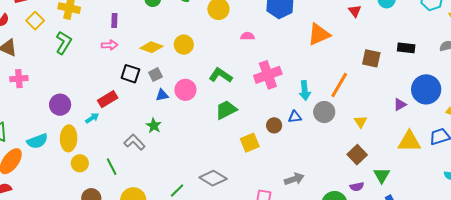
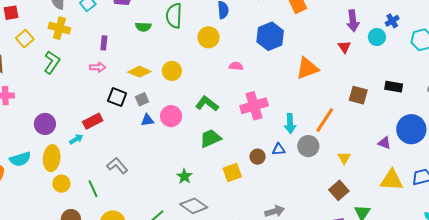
purple triangle: (400, 105) -> (384, 143), turned 48
green star: (154, 126) -> (184, 176), moved

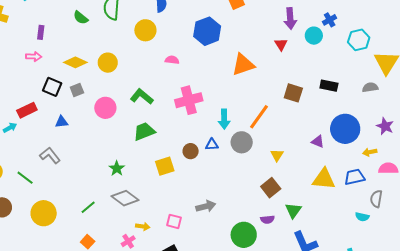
green semicircle: (143, 27) -> (81, 18), turned 35
blue triangle: (147, 120) -> (62, 122), moved
green line: (93, 189) -> (25, 178), turned -30

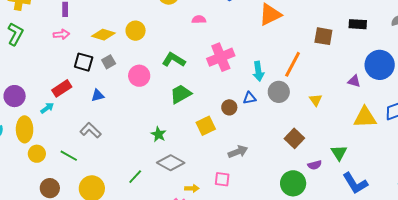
brown square: (271, 188) -> (294, 138), moved
gray arrow: (206, 206) -> (238, 152), moved

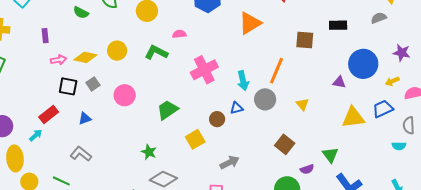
pink arrow: (61, 34) -> (59, 60), moved
green L-shape: (174, 60) -> (156, 52), moved

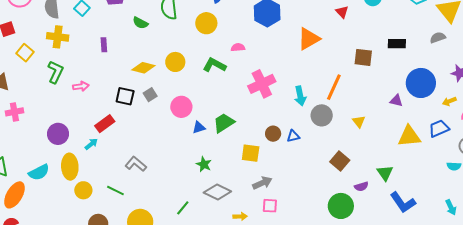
pink arrow: (59, 60) -> (81, 86), moved
blue triangle: (236, 108) -> (293, 136), moved
blue triangle: (85, 118) -> (199, 127), moved
yellow square: (195, 139) -> (251, 153), turned 36
gray arrow: (230, 162) -> (262, 183), moved

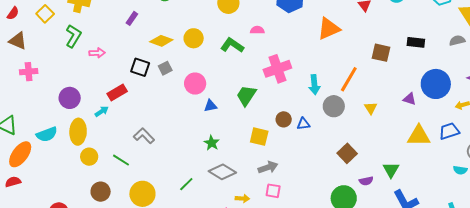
purple rectangle: (104, 45) -> (132, 18), moved, turned 32
yellow triangle: (359, 122) -> (371, 108), moved
green trapezoid: (224, 123) -> (246, 95), moved, turned -30

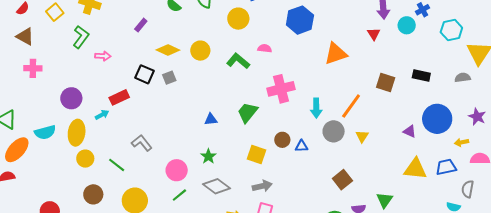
pink circle: (195, 84) -> (177, 170), moved
yellow triangle: (371, 108) -> (362, 136), moved

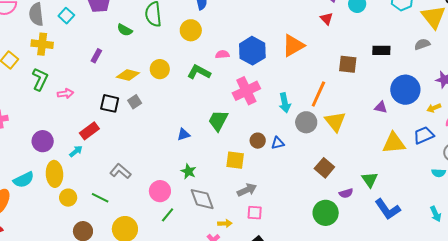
blue hexagon: (300, 20) -> (252, 51), moved
yellow triangle: (362, 136) -> (335, 122), size x1.6
gray diamond: (216, 186) -> (202, 199), turned 44

